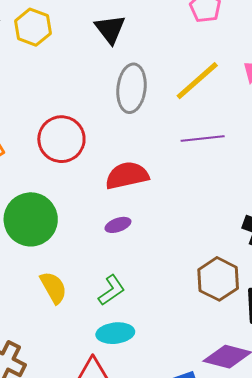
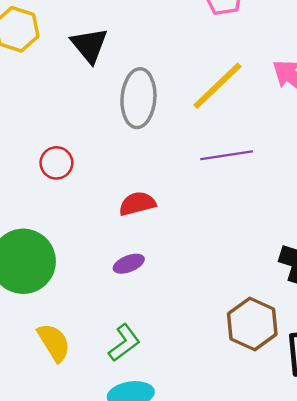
black triangle: (110, 29) -> (89, 45), moved
red circle: (61, 139) -> (56, 163), size x0.6
red semicircle: (127, 176) -> (137, 204), size x0.7

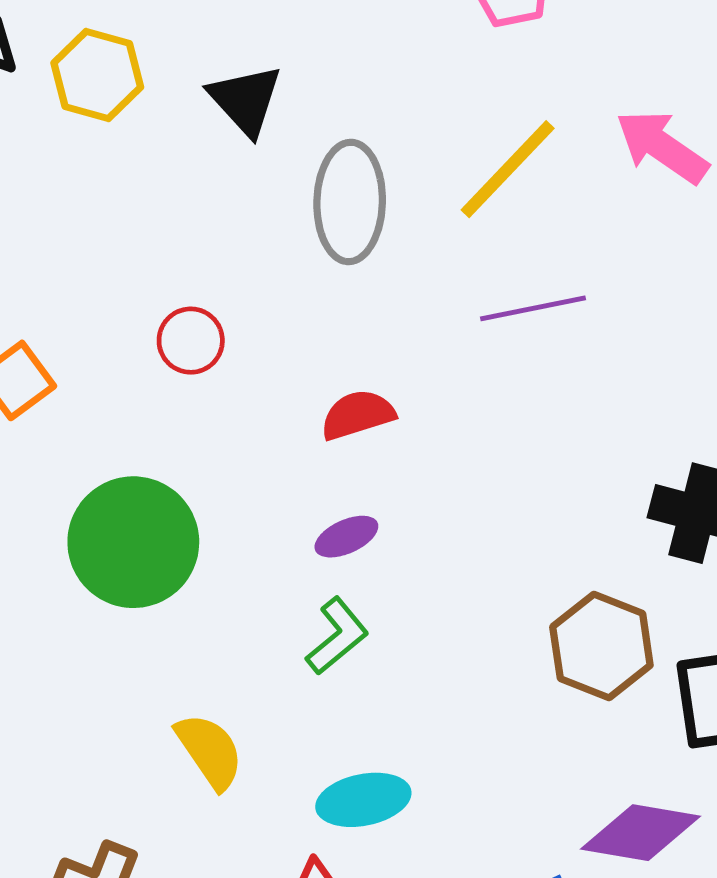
yellow semicircle: (54, 342) -> (210, 751), moved
green L-shape: (124, 343) -> (337, 636), moved

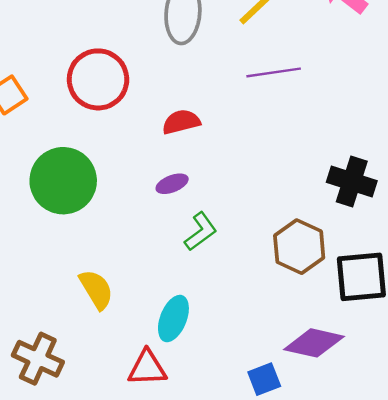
red circle: (191, 341) -> (98, 79), size x1.8
green L-shape: (337, 636) -> (201, 232), moved
cyan ellipse: (363, 800) -> (173, 319), turned -60

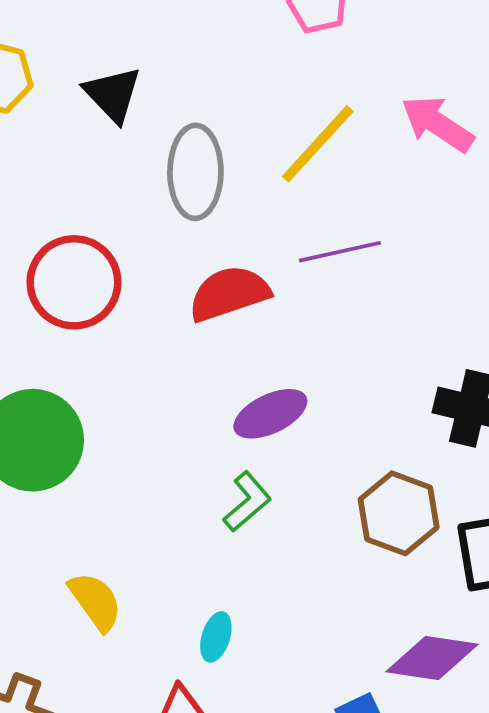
red semicircle: (181, 122) -> (229, 293), moved, size x1.4
purple ellipse: (172, 184) -> (270, 414), moved, size x1.5
cyan ellipse: (173, 319) -> (216, 637), size x0.7

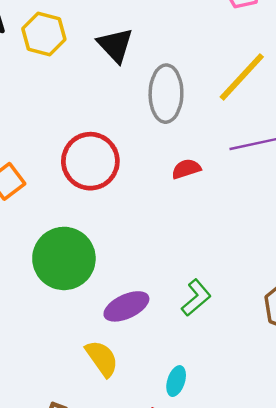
red semicircle: (229, 293) -> (186, 169), size x0.6
purple ellipse: (270, 414) -> (126, 306), moved

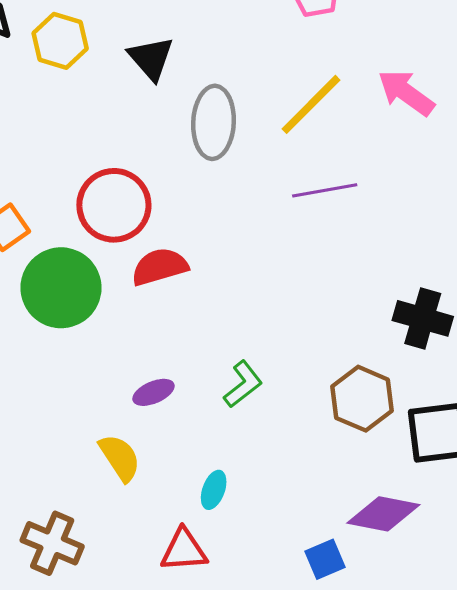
red semicircle: (186, 169) -> (160, 267), moved, size x1.5
green circle: (64, 258) -> (61, 288), moved
purple ellipse: (126, 306) -> (153, 392), size x0.7

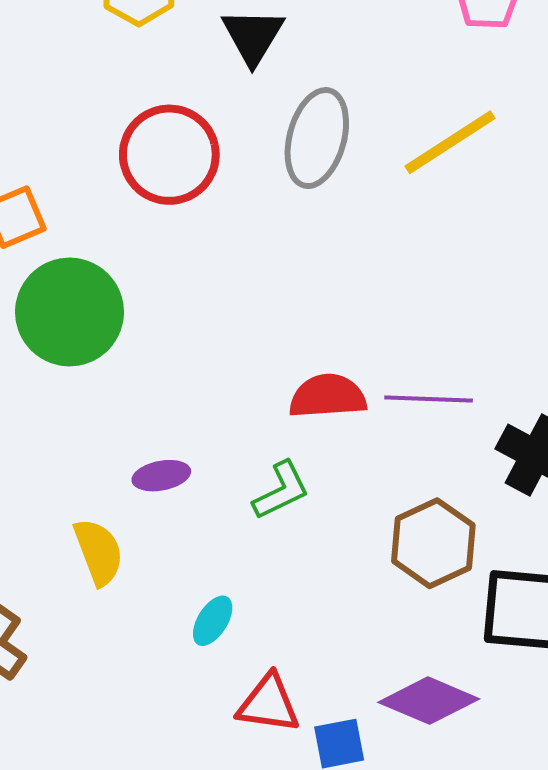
purple line: (325, 190) -> (429, 399), moved
red circle: (114, 205) -> (169, 155), moved
red semicircle: (160, 267) -> (328, 396), moved
red triangle: (184, 550) -> (269, 704), moved

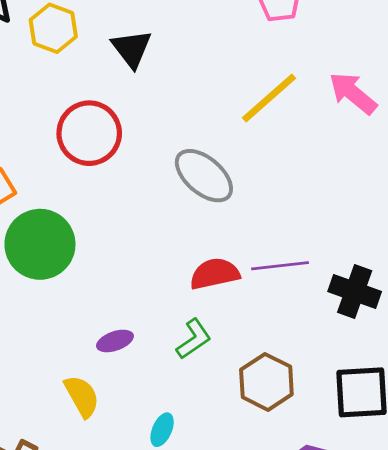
gray ellipse: (317, 138) -> (204, 176), moved, turned -56
brown hexagon: (433, 543) -> (266, 382), moved

